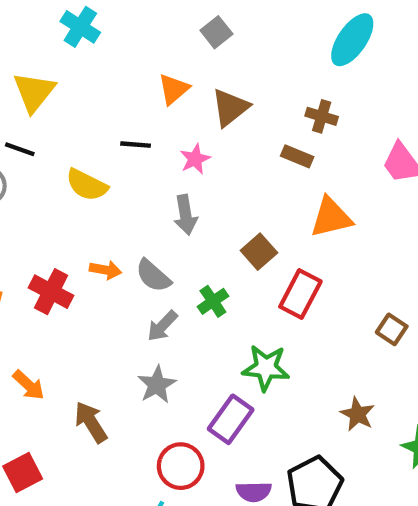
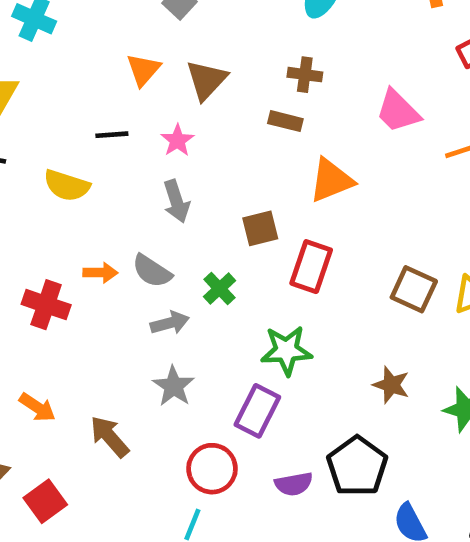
brown square: (259, 252) -> (260, 228), turned 36
gray arrow: (162, 326) -> (170, 323), turned -140
brown square: (392, 329) -> (414, 289), size x1.4

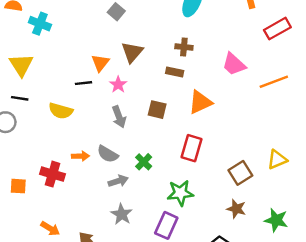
orange triangle: (143, 70) -> (100, 63), moved
brown square: (260, 228) -> (157, 110), moved, turned 30
brown square: (414, 289) -> (240, 173), moved, turned 35

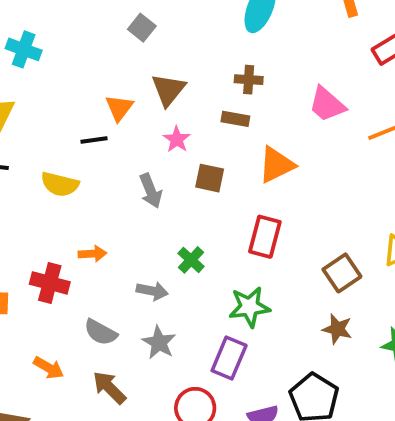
pink star: (118, 85) -> (177, 139), moved
gray semicircle: (108, 154) -> (101, 332), moved
gray arrow: (118, 181) -> (152, 291), turned 30

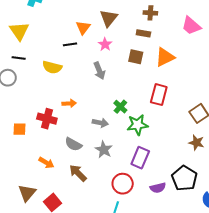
pink star: (177, 139) -> (105, 44), moved
brown square: (210, 178) -> (136, 57), moved
green star: (249, 307) -> (137, 125), moved

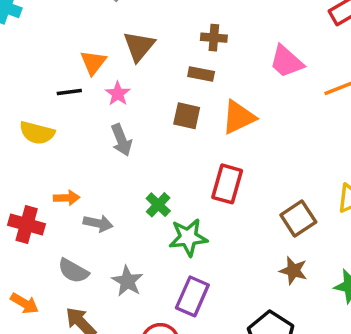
pink star: (105, 44) -> (118, 94), moved
gray arrow: (100, 123) -> (98, 223), moved

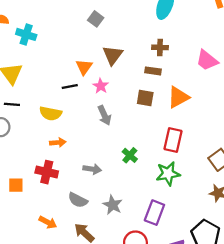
orange arrow: (67, 198) -> (58, 142), moved
green star: (188, 237) -> (168, 174), moved

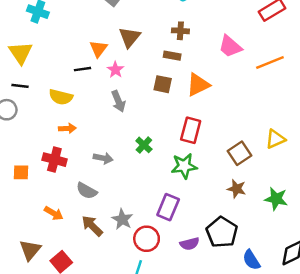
gray star: (113, 205) -> (122, 219), moved

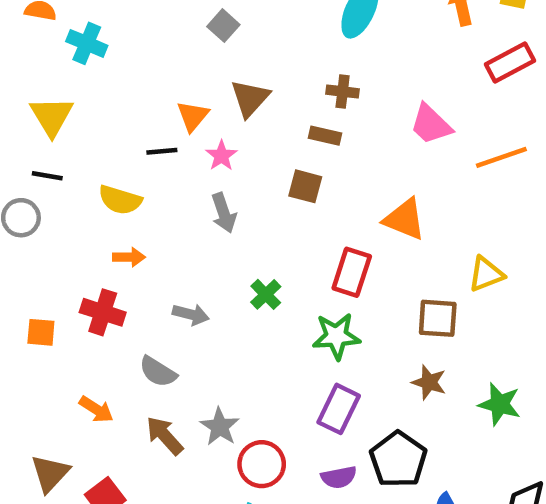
orange triangle: (198, 85) -> (404, 219), moved, turned 45
yellow triangle: (275, 139) -> (486, 274), moved
brown square: (240, 153) -> (438, 318), turned 35
purple rectangle: (168, 207) -> (339, 409), moved

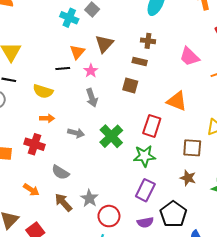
cyan cross: (87, 43) -> (69, 18), moved
green cross: (266, 294) -> (111, 136), size x1.6
gray arrow: (191, 314) -> (76, 133), moved

